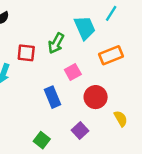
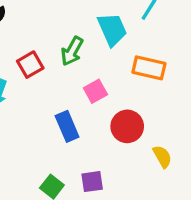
red square: (26, 53) -> (30, 65), turned -36
orange rectangle: (111, 55) -> (149, 68), turned 35
purple square: (80, 131) -> (92, 182), moved, turned 35

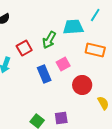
cyan trapezoid: (112, 29) -> (73, 27), turned -70
blue rectangle: (67, 126) -> (44, 74), moved

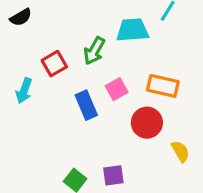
orange rectangle: (95, 50) -> (163, 86), moved

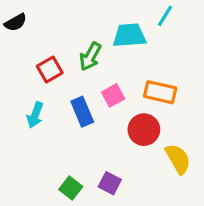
cyan arrow: (24, 91) -> (35, 115), moved
yellow semicircle: (180, 151) -> (178, 159), size x1.4
purple square: (113, 175) -> (110, 183), turned 35

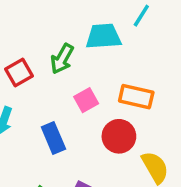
blue rectangle: (82, 112) -> (53, 138), moved

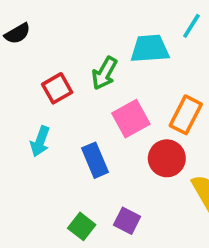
orange rectangle: (136, 97) -> (186, 115), turned -76
pink square: (86, 100) -> (131, 119), size x1.4

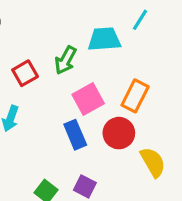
blue rectangle: (95, 160) -> (75, 135), moved

